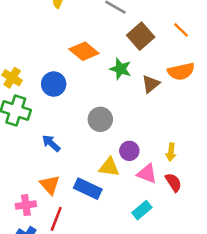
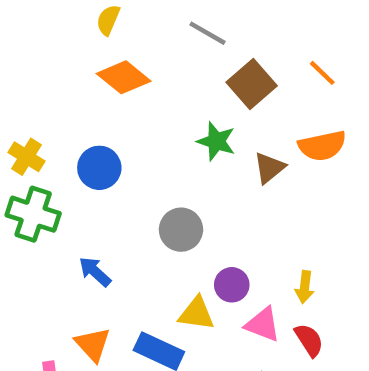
orange diamond: (84, 51) -> (124, 77), moved

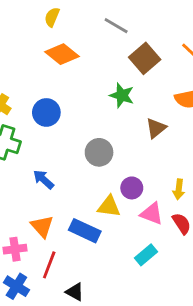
brown triangle: (269, 168) -> (156, 128), moved

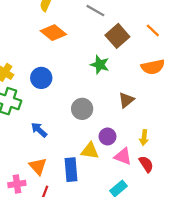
brown triangle: (156, 128) -> (126, 100), moved
blue rectangle: (85, 231) -> (71, 170), turned 60

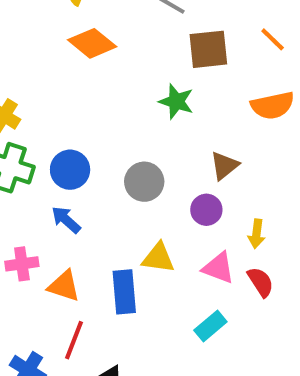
brown square: (117, 36) -> (208, 49), turned 35
blue circle: (41, 78) -> (70, 170), moved
purple circle: (108, 136) -> (206, 210), moved
orange triangle: (38, 166) -> (64, 286), turned -30
pink cross: (17, 184) -> (22, 264), moved

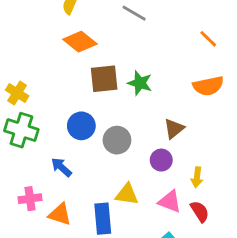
brown square: (208, 49) -> (104, 79), moved
blue circle: (70, 170) -> (81, 126), moved

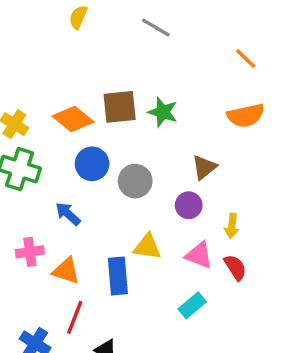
orange diamond: (80, 42) -> (73, 119), moved

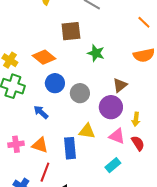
brown square: (120, 107) -> (71, 31), moved
purple circle: (189, 205) -> (111, 107), size x1.5
pink cross: (30, 252) -> (16, 144), moved

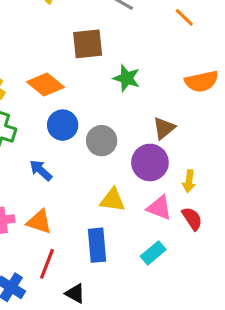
orange line: (144, 22) -> (184, 17), moved
blue rectangle: (70, 148) -> (97, 245), moved

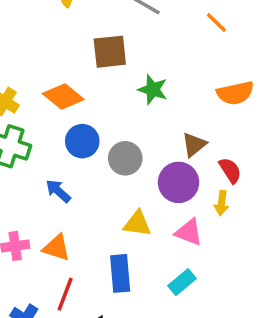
red semicircle: (192, 219) -> (230, 170), moved

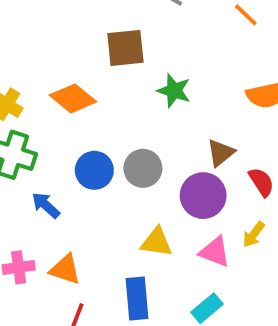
blue circle: (82, 141) -> (94, 170), moved
blue arrow: (58, 191) -> (46, 205), moved
yellow arrow: (222, 203) -> (254, 234), moved, turned 30

